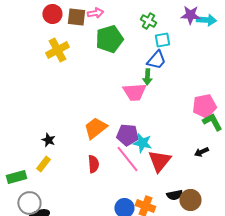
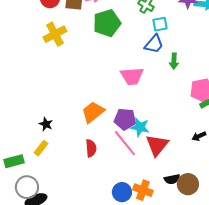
green arrow: (147, 77) -> (174, 61), moved

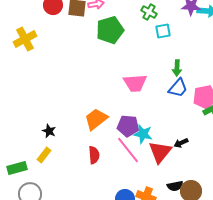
yellow cross: (55, 34) -> (25, 39), moved
blue trapezoid: (154, 44) -> (178, 88), moved
black arrow: (199, 136) -> (181, 143), moved

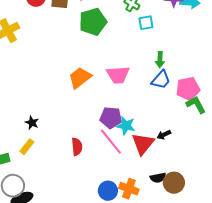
orange trapezoid: (96, 119) -> (80, 78), moved

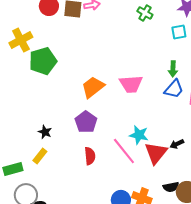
green pentagon: (93, 22) -> (43, 61), moved
cyan square: (146, 23) -> (179, 32), moved
purple pentagon: (111, 118) -> (86, 122), moved, turned 30

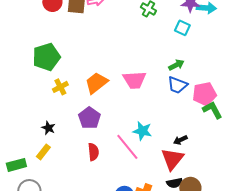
cyan square: (179, 32) -> (182, 28), turned 35
yellow cross: (21, 40) -> (60, 87), moved, size x0.7
green arrow: (173, 69) -> (176, 65), turned -119
blue trapezoid: (174, 89) -> (177, 85), turned 70
red triangle: (156, 153) -> (172, 159), moved

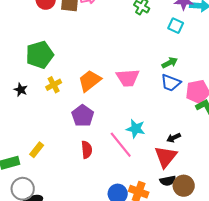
black star: (48, 128) -> (21, 90), moved

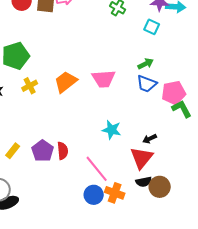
purple pentagon: (83, 116) -> (43, 151), moved
pink line: (121, 145) -> (97, 169), moved

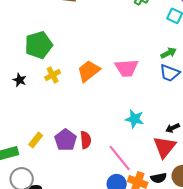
black semicircle: (144, 182) -> (159, 178), moved

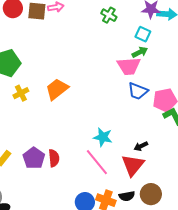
green arrow: (169, 53) -> (140, 52), moved
pink trapezoid: (127, 68) -> (129, 66), moved
pink line: (120, 158) -> (97, 162), moved

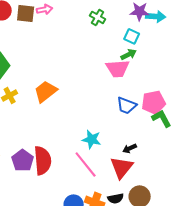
blue trapezoid: (138, 91) -> (127, 105), moved
red semicircle: (54, 158) -> (43, 160), size x1.6

